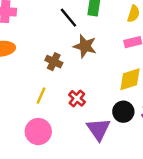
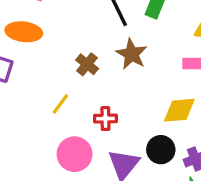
red cross: (77, 98) -> (105, 119), turned 35
pink circle: (38, 132) -> (75, 154), moved

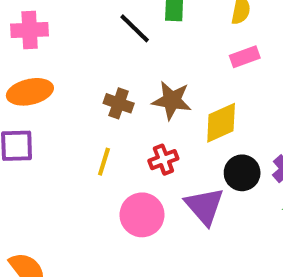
brown star: (132, 54) -> (172, 100), moved
yellow diamond: (179, 110) -> (221, 123), moved

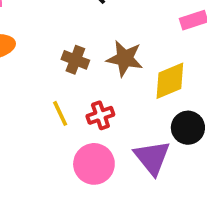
red cross: (163, 160) -> (100, 115), moved
yellow line: (104, 162) -> (60, 113), turned -44

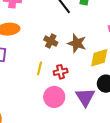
yellow line: (60, 113) -> (39, 68), turned 32

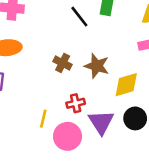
yellow line: (39, 68) -> (43, 119), moved
purple triangle: (85, 97) -> (101, 122), moved

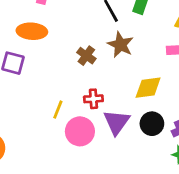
brown star: (97, 66) -> (120, 45), moved

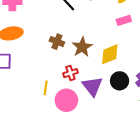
brown star: (120, 45) -> (82, 47), moved, turned 30

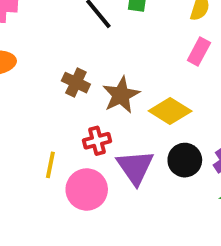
pink rectangle: (124, 20) -> (199, 51), turned -48
yellow diamond: (110, 54) -> (170, 111), turned 50

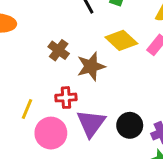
yellow diamond: (170, 111) -> (121, 40), moved

